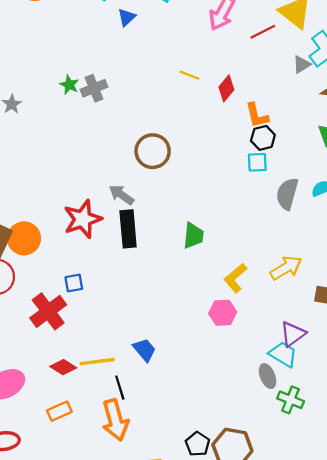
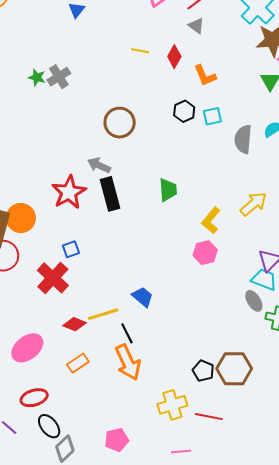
gray triangle: (302, 64) -> (196, 26), moved, turned -42
black hexagon: (263, 138) -> (184, 111), moved

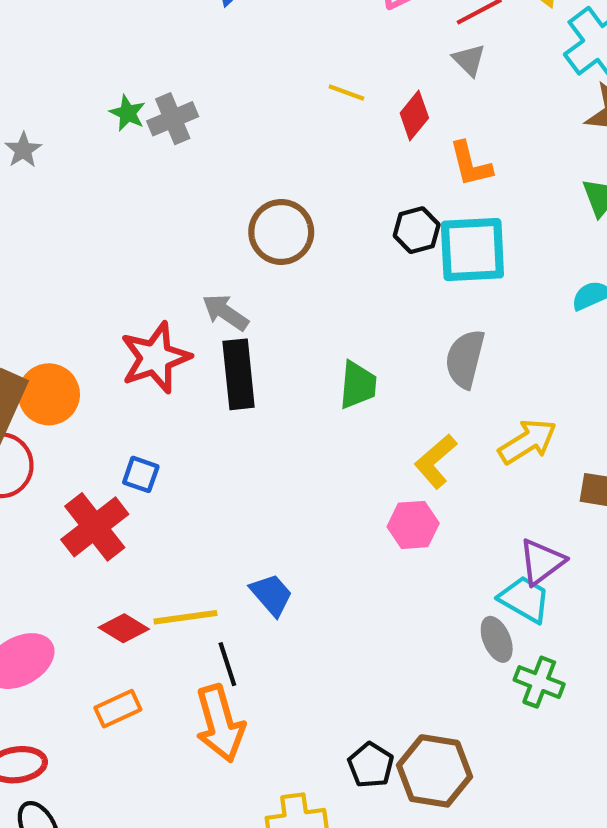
cyan square: (212, 116) -> (472, 250), size x1.8
gray semicircle: (243, 139) -> (465, 359), moved
blue square: (71, 249) -> (141, 474), turned 30

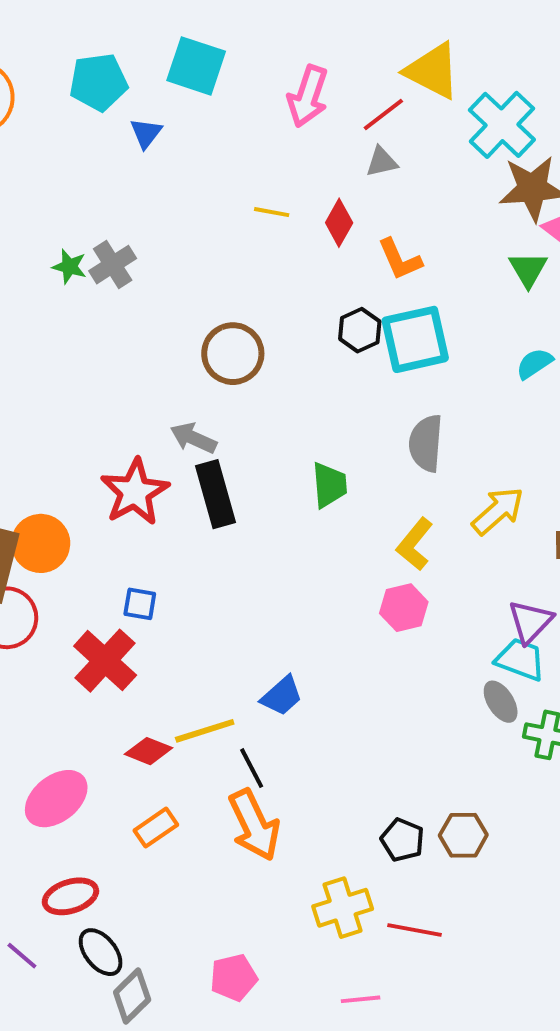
gray triangle: (469, 60) -> (382, 162), turned -48
blue trapezoid: (271, 595) -> (282, 696), turned 99
brown hexagon: (435, 771) -> (463, 835), size x0.7

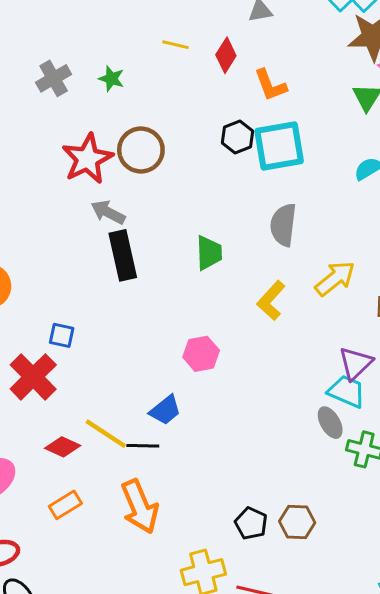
green star: (69, 267) -> (111, 79), moved
red star: (135, 492) -> (87, 159), moved
pink hexagon: (404, 608) -> (201, 354), moved
yellow line: (205, 731) -> (106, 434), turned 48
black line: (252, 768) -> (143, 446), moved, turned -64

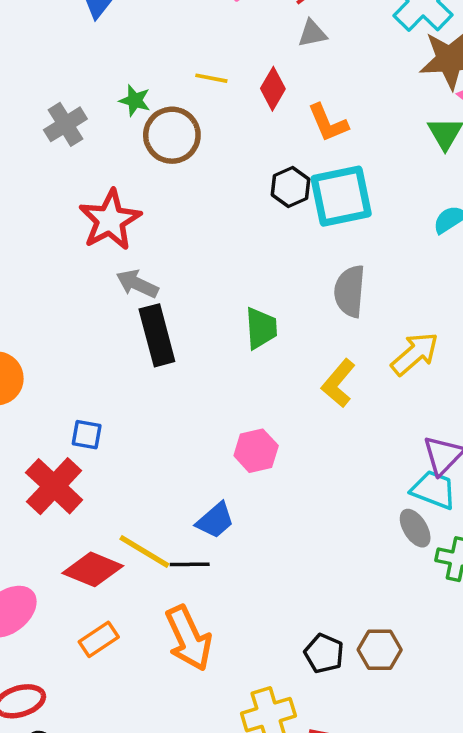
green star: (111, 79) -> (135, 100), moved
brown circle: (141, 150) -> (172, 135), moved
red diamond: (63, 447) -> (93, 569), size x1.4

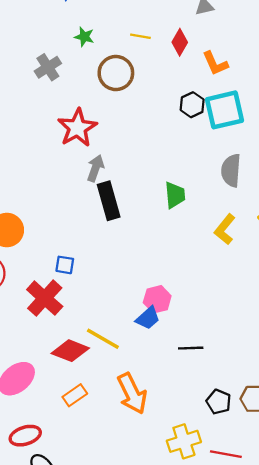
green star: (135, 100) -> (84, 37), moved
gray arrow: (137, 284) -> (95, 168), turned 85
pink hexagon: (256, 451) -> (157, 299), moved
black line: (190, 564) -> (191, 348), moved

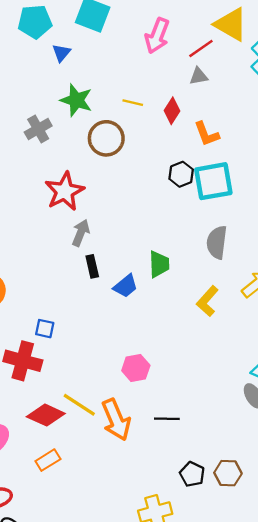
green star: (84, 37) -> (76, 100), size x1.6
black rectangle: (109, 201) -> (92, 266), size x0.6
red cross: (45, 298) -> (23, 361), turned -30
blue trapezoid: (148, 318) -> (126, 286), moved
orange arrow: (132, 393) -> (116, 420), moved

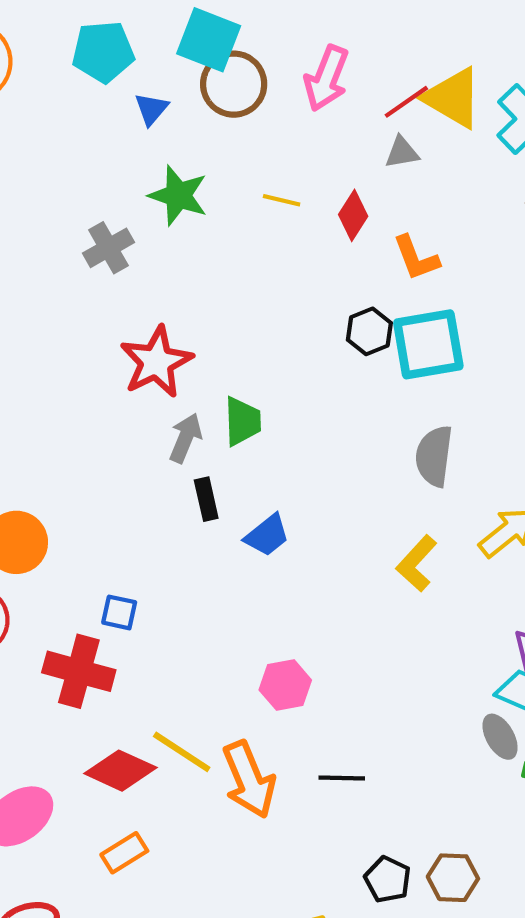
yellow triangle: (231, 24) -> (453, 98), moved
brown circle: (106, 138) -> (234, 84), moved
green trapezoid: (159, 264) -> (242, 421), moved

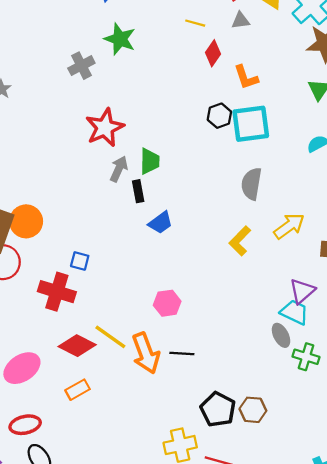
yellow line: (282, 200) -> (195, 23), moved
black rectangle: (206, 499) -> (138, 191), moved
black line: (342, 778) -> (182, 354), moved
black pentagon: (388, 879) -> (218, 409), size x1.4

